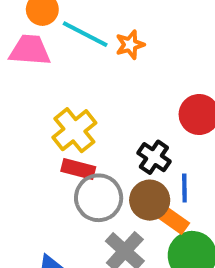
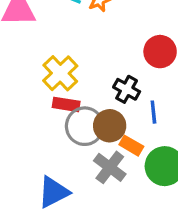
brown circle: (150, 200) -> (110, 126), moved
orange rectangle: (174, 221) -> (131, 146), moved

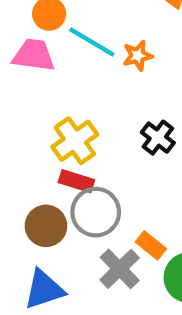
black cross: (127, 89) -> (158, 138), moved
brown circle: (110, 126) -> (46, 226), moved

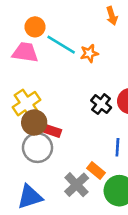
yellow cross: (75, 141) -> (26, 104), moved
gray circle: (96, 212) -> (37, 148), moved
brown circle: (46, 226) -> (34, 123), moved

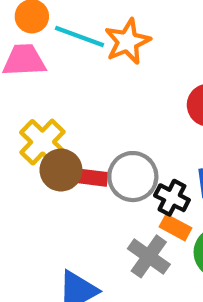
orange star: (89, 53) -> (127, 41), size x1.5
black cross: (101, 104) -> (172, 198), moved
gray circle: (37, 148) -> (133, 177), moved

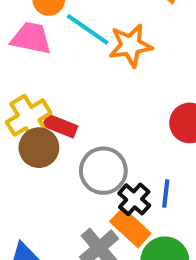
red rectangle: (90, 177) -> (60, 126), moved
orange rectangle: (175, 227) -> (130, 228), size x1.4

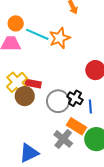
black cross: (134, 199) -> (75, 98), moved

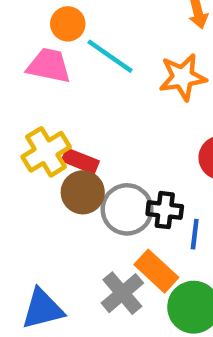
orange star: (60, 38) -> (183, 77), moved
brown circle: (25, 96) -> (83, 192), moved
black cross: (75, 98) -> (165, 210), turned -35

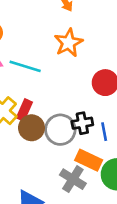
cyan line: (110, 56) -> (25, 66), moved
red rectangle: (80, 161) -> (24, 110), turned -70

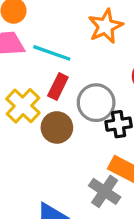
red rectangle: (24, 110) -> (58, 86), moved
gray circle: (60, 130) -> (96, 103), moved

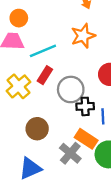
cyan line: (52, 53) -> (43, 51), turned -48
brown circle: (57, 127) -> (37, 129), moved

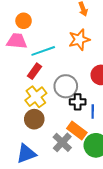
red rectangle: (45, 75) -> (34, 71), moved
yellow cross: (18, 86) -> (36, 97), moved

